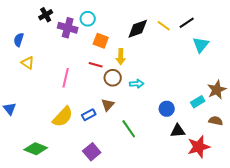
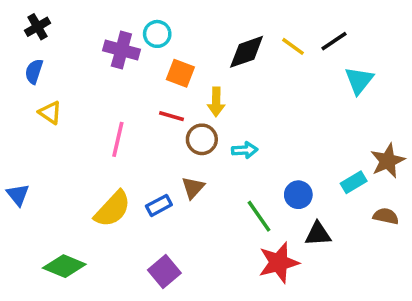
black cross: (46, 15) -> (38, 27), moved
green line: (129, 129) -> (259, 216), moved
red star: (199, 147) -> (279, 263), moved

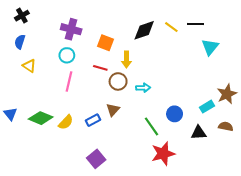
cyan circle: (157, 34) -> (67, 55), moved
black line: (334, 41) -> (195, 24), turned 35
yellow semicircle: (113, 209) -> (66, 122), size x0.7
black triangle: (318, 234) -> (199, 133), moved
green diamond: (64, 266) -> (41, 118), moved

